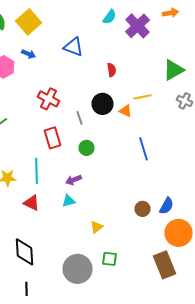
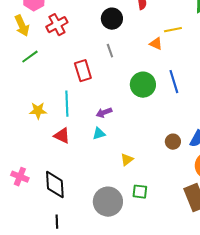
red cross: (48, 99) -> (57, 25), moved, turned 35
black circle: (102, 104) -> (112, 19), moved
green circle: (86, 148) -> (143, 85), moved, size x1.6

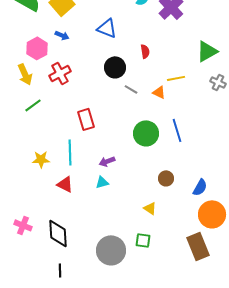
gray line: (110, 51) -> (131, 89), moved, turned -40
brown circle: (173, 142) -> (166, 178), moved
yellow triangle: (127, 160) -> (150, 208), moved, turned -48

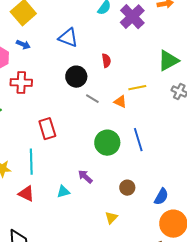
red cross: (60, 73) -> (21, 83), turned 30
purple arrow: (107, 161) -> (85, 177), moved, turned 63
yellow triangle: (150, 208) -> (111, 218), turned 40

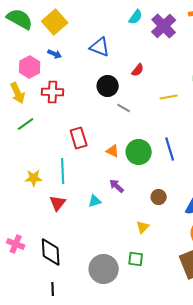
red semicircle: (106, 61) -> (138, 70), turned 48
orange triangle: (120, 102) -> (113, 151), moved
red triangle: (26, 194) -> (58, 203), turned 42

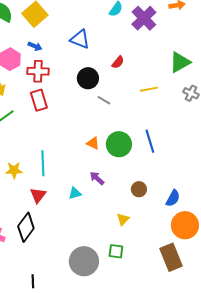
red cross: (53, 92) -> (38, 71), moved
red rectangle: (79, 138) -> (39, 100), moved
black diamond: (51, 252) -> (26, 227), moved, turned 40

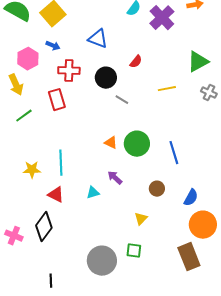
red cross: (38, 71) -> (69, 71), moved
blue line: (150, 141) -> (174, 153), moved
red triangle: (38, 195) -> (56, 195), turned -42

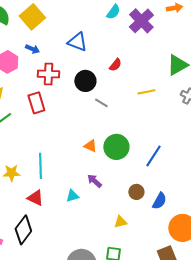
blue line: (174, 153) -> (153, 156), turned 50
blue semicircle: (191, 198) -> (159, 201), moved
yellow triangle: (141, 219) -> (120, 222), turned 32

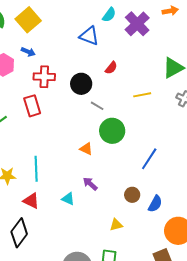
blue triangle: (77, 42) -> (89, 36), moved
green circle: (116, 147) -> (112, 131), moved
cyan triangle: (72, 196) -> (68, 199), turned 40

